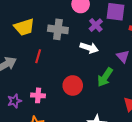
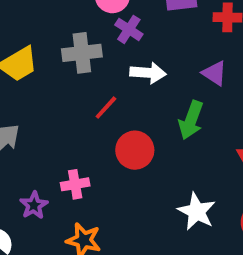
purple cross: (96, 25) -> (129, 29), moved
red line: (38, 56) -> (106, 108), moved, turned 40

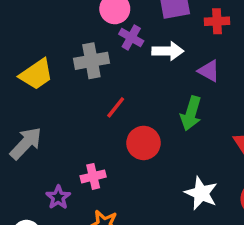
white arrow: (148, 73) -> (168, 51), moved

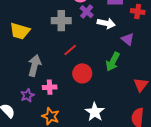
yellow trapezoid: (36, 74) -> (20, 31), moved, turned 40
gray arrow: (26, 143) -> (35, 66), moved, turned -40
white star: (201, 193) -> (95, 112), moved

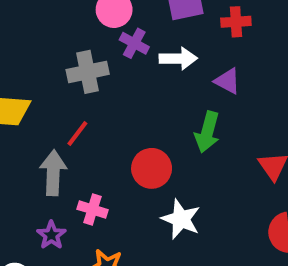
red line: (70, 50) -> (77, 134), moved
pink cross: (50, 87) -> (92, 209), turned 32
white star: (95, 112) -> (181, 219), moved

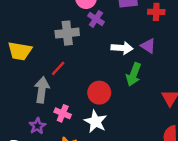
white arrow: (178, 58) -> (122, 48), moved
white star: (181, 219) -> (95, 122), moved

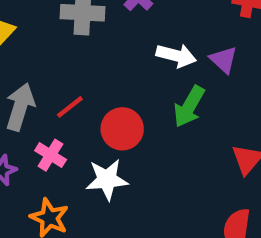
red line: (58, 68) -> (70, 107), moved
white star: (95, 122) -> (107, 179), turned 30

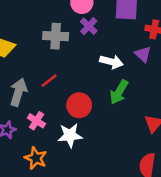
purple triangle: (224, 60) -> (143, 54), moved
red line: (70, 107) -> (49, 81), moved

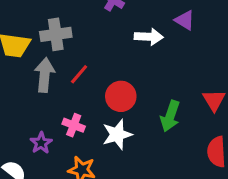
gray cross: (56, 36) -> (56, 34), moved
gray arrow: (18, 92) -> (45, 75), moved
green arrow: (119, 92) -> (170, 116), moved

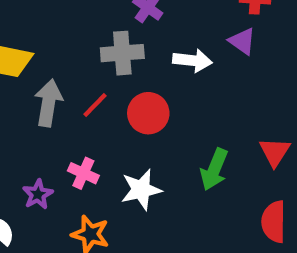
gray cross: (56, 34) -> (122, 53), moved
red circle: (121, 96) -> (148, 113), moved

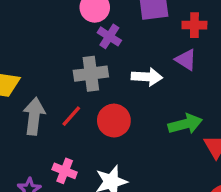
green arrow: (214, 169) -> (185, 124), moved, turned -124

